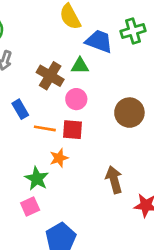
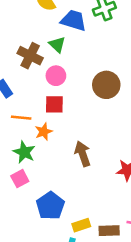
green triangle: (80, 66) -> (57, 44), turned 48
orange line: (45, 128) -> (21, 118), moved
brown arrow: (114, 180) -> (83, 154), moved

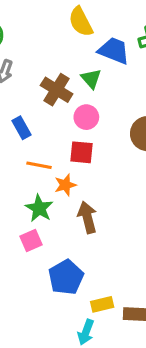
brown arrow: (83, 154) -> (87, 217), moved

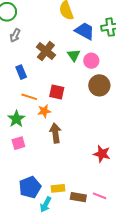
green triangle: (91, 79) -> (74, 55), moved
pink circle: (86, 117) -> (91, 61), moved
green star: (39, 208) -> (16, 119), moved
blue pentagon: (66, 277) -> (30, 187), moved

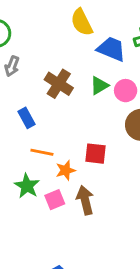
green triangle: (74, 55) -> (99, 85), turned 40
red square: (57, 92) -> (95, 154), moved
pink square: (18, 143) -> (55, 200), moved

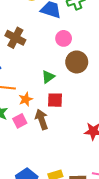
green triangle: (99, 85) -> (48, 77), moved
red square: (95, 154) -> (55, 100), moved

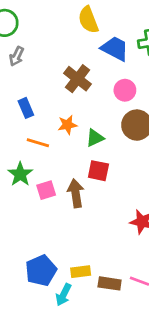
brown cross: (15, 38) -> (77, 79), moved
orange star: (26, 99) -> (67, 125), moved

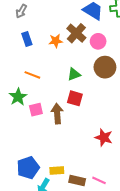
brown cross: (77, 79) -> (76, 33), moved
blue rectangle: (26, 108) -> (27, 39), moved
orange star: (67, 125) -> (56, 41), moved

